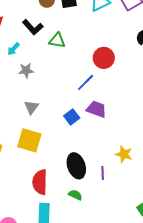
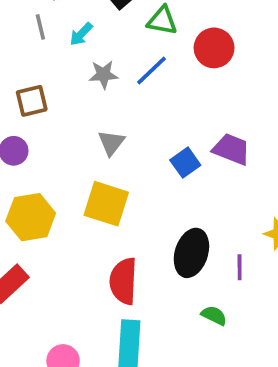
red circle: (104, 58) -> (214, 48), moved
blue line: (86, 82) -> (151, 70), moved
black ellipse: (76, 166) -> (191, 253), turned 35
green semicircle: (75, 195) -> (214, 315), moved

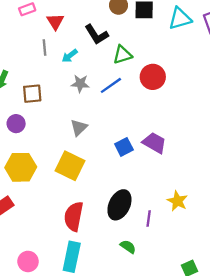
green triangle: (162, 21) -> (122, 55), turned -36

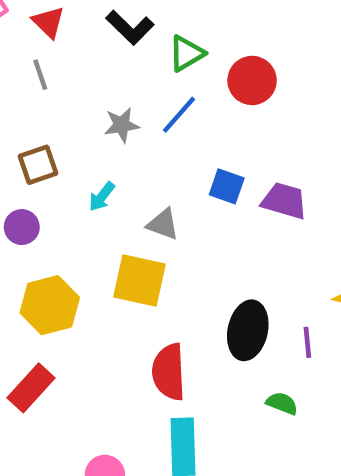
cyan arrow: (70, 56) -> (102, 197), moved
gray triangle: (79, 128) -> (163, 224), moved, turned -42
blue square: (124, 147) -> (227, 186), moved, turned -30

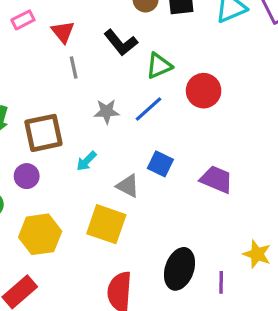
gray line: (40, 75) -> (74, 67), moved
brown square: (38, 165) -> (43, 133), size x1.4
blue square: (227, 186) -> (160, 164), moved

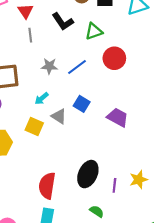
green triangle: (159, 66) -> (94, 31), moved
cyan arrow: (86, 161) -> (42, 98), moved
yellow square: (106, 224) -> (34, 126), moved, size x0.7
yellow star: (257, 254) -> (139, 180), moved, turned 30

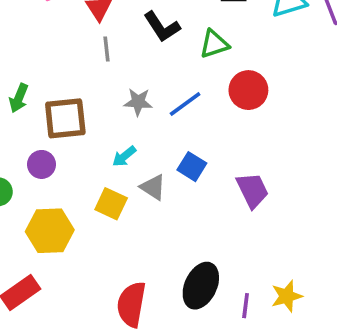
purple trapezoid: (118, 117) -> (252, 190), turned 35

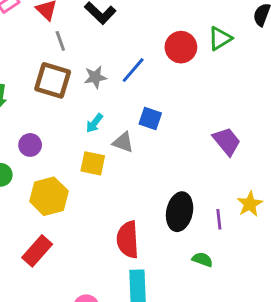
green triangle: (214, 44) -> (220, 38), moved
brown square: (65, 118) -> (53, 80), moved, turned 36
purple trapezoid: (252, 190) -> (227, 141), moved

